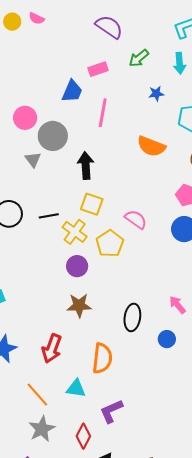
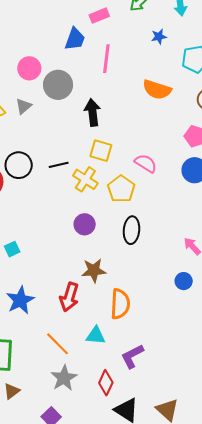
gray triangle: (33, 160) -> (24, 106), moved, turned 30
purple circle: (77, 266) -> (85, 224), moved
brown star: (79, 305) -> (94, 270), moved
black ellipse: (132, 317) -> (131, 230), moved

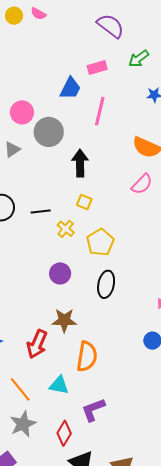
yellow square: (101, 151) -> (84, 202), size x0.7
pink semicircle: (146, 163) -> (142, 184), moved, turned 95
yellow cross: (85, 179) -> (66, 229), size x0.7

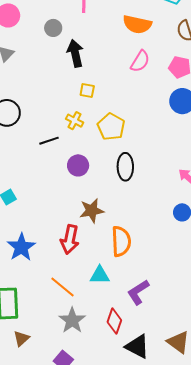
gray circle: (49, 132) -> (53, 28), moved, size x0.6
black line: (41, 212) -> (49, 141), moved

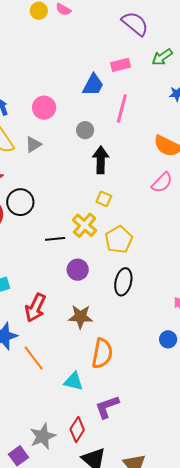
yellow cross: (75, 121) -> (85, 225), size x1.4
red arrow: (70, 239) -> (35, 308), moved
orange line: (63, 287) -> (34, 358), moved
gray star: (72, 320) -> (43, 436), moved

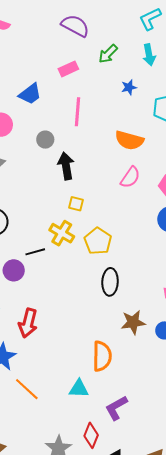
blue trapezoid: (93, 85) -> (30, 94), moved, turned 35
purple circle: (78, 270) -> (14, 270), moved
brown star: (80, 317) -> (133, 322), moved
orange line: (34, 358) -> (27, 389), moved

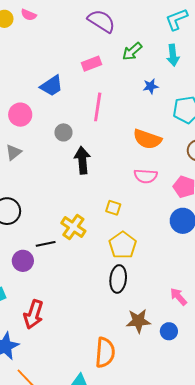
pink semicircle: (130, 177) -> (146, 176), turned 55
yellow square: (76, 204) -> (113, 208), moved
yellow pentagon: (98, 241) -> (123, 245), moved

